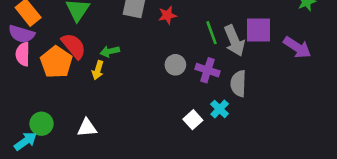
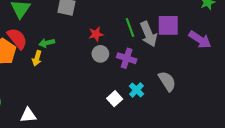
red star: (167, 15) -> (96, 34), moved
gray semicircle: (238, 84) -> (167, 81), moved, turned 145
white triangle: (87, 128) -> (28, 115), moved

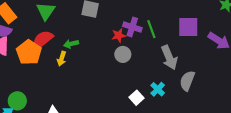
gray arrow: (149, 34) -> (169, 58), moved
red semicircle: (17, 39) -> (43, 40), turned -90
purple cross: (127, 58) -> (132, 27), moved
gray semicircle: (167, 81) -> (187, 81), turned -126

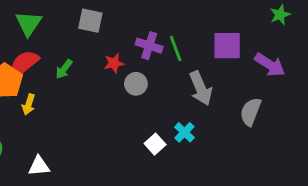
red star: (119, 35) -> (114, 63), moved
green arrow: (71, 44) -> (64, 69), turned -40
yellow arrow: (62, 59) -> (29, 104), moved
gray semicircle: (187, 81) -> (251, 112), moved

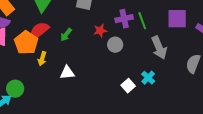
purple cross: (149, 46) -> (124, 19), turned -30
white triangle: (39, 166) -> (67, 73), moved

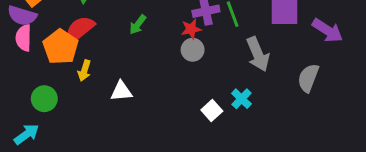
red star: (100, 31) -> (191, 29), moved
green arrow: (66, 35) -> (138, 25), moved
green circle: (15, 89) -> (44, 99), moved

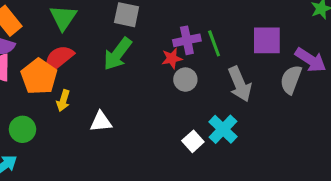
green arrow: (138, 25) -> (118, 54), size x1.6
gray circle: (193, 50) -> (185, 80), moved
gray semicircle: (308, 78) -> (291, 80), moved
cyan cross: (242, 99) -> (223, 129), size x1.4

